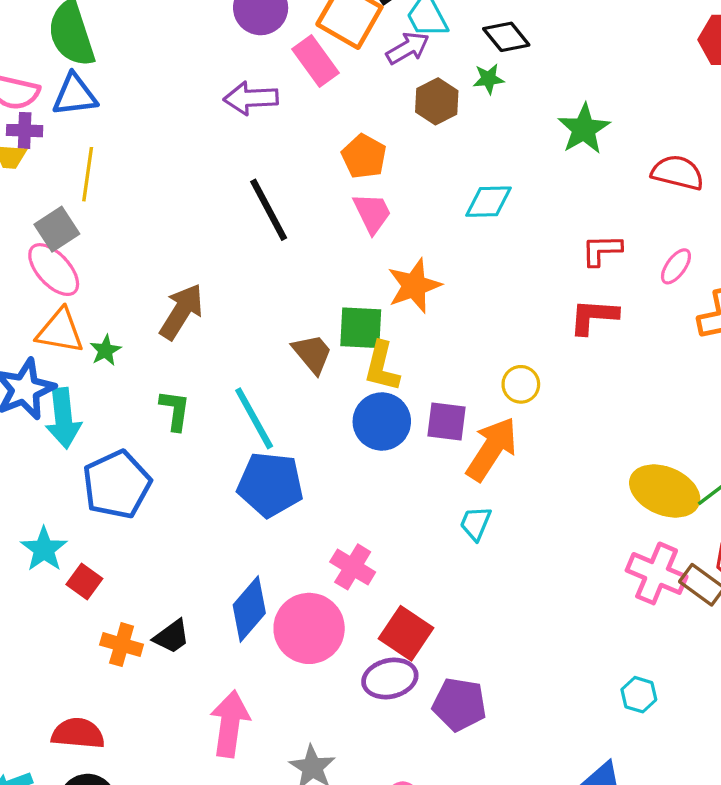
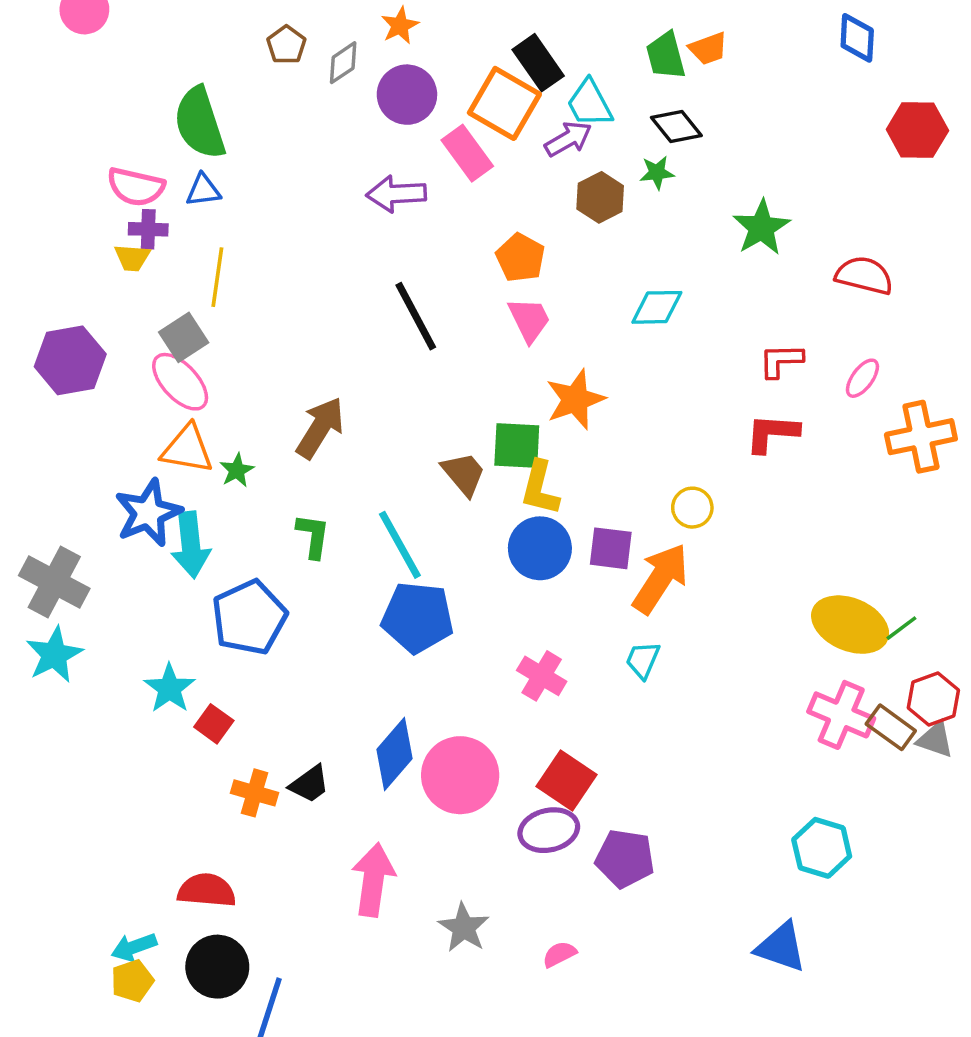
blue triangle: (75, 95) -> (203, 190), size x0.7
pink cross: (353, 567) -> (542, 676), moved
cyan hexagon: (639, 695) -> (822, 848), size x1.5

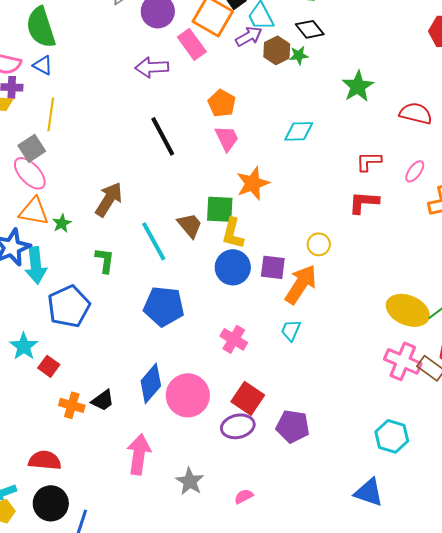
blue triangle: (203, 190) -> (43, 65), turned 35
brown hexagon: (600, 197) -> (277, 50), moved
cyan line: (400, 545) -> (154, 241), moved
purple pentagon: (625, 858) -> (293, 426), moved

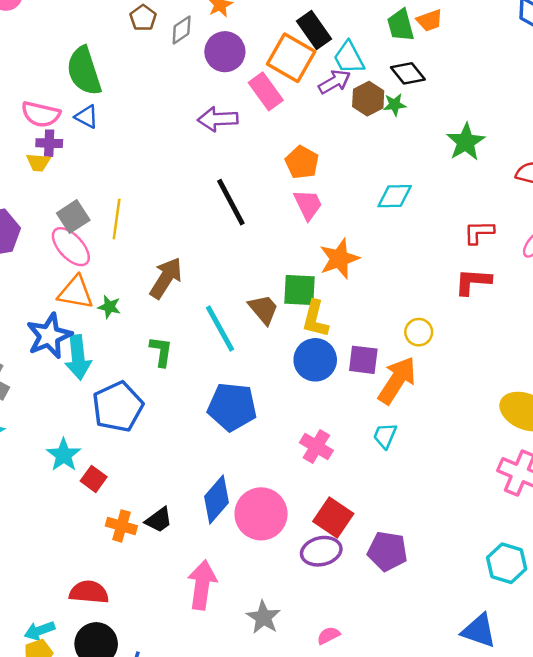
yellow line: (51, 114) -> (117, 219), moved
green star: (62, 223) -> (109, 307), turned -30

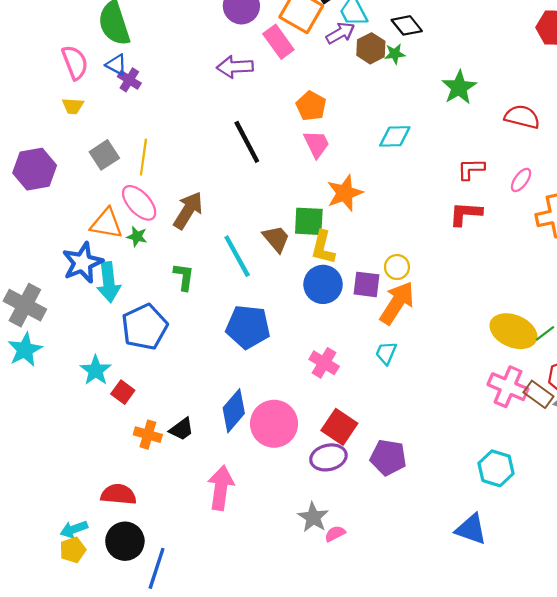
pink semicircle: (41, 114) -> (75, 62), turned -124
purple cross: (49, 143) -> (129, 80), moved, turned 30
pink ellipse: (71, 247) -> (139, 203), moved
yellow circle: (419, 332) -> (397, 267), moved
gray star: (263, 617) -> (313, 517), moved

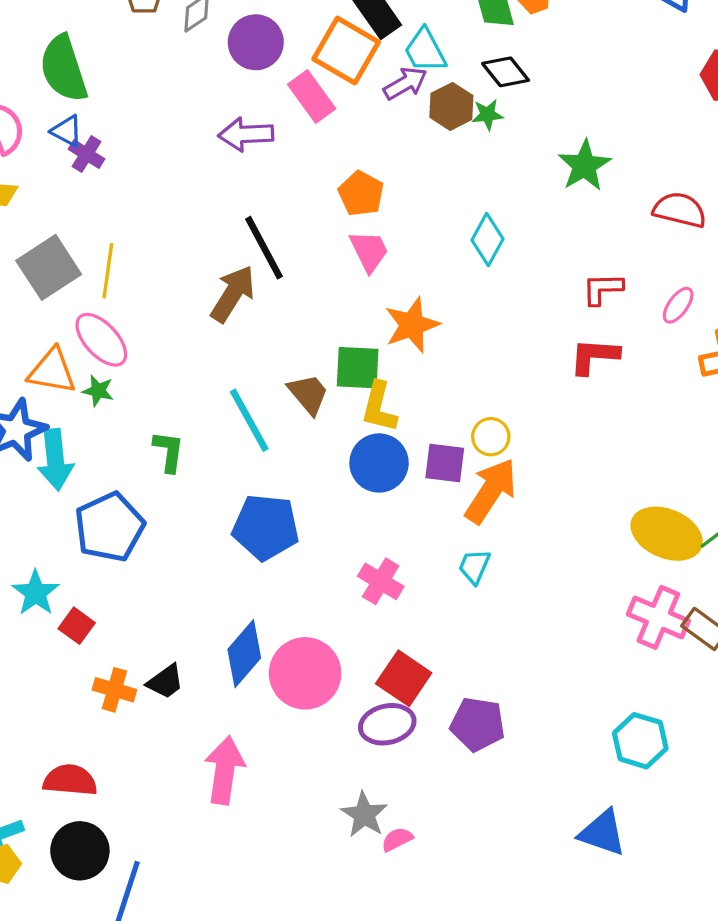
cyan diamond: (395, 136) -> (487, 239), turned -60
gray square: (104, 155) -> (49, 267), size x1.4
brown arrow: (188, 210) -> (233, 294), moved

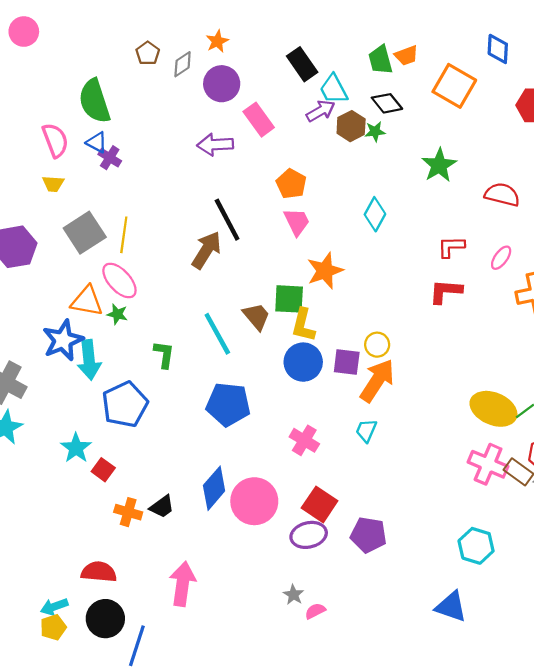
orange square: (346, 51) -> (454, 86), moved
pink arrow: (225, 770) -> (183, 584), moved
gray star: (364, 815) -> (293, 595), size x0.7

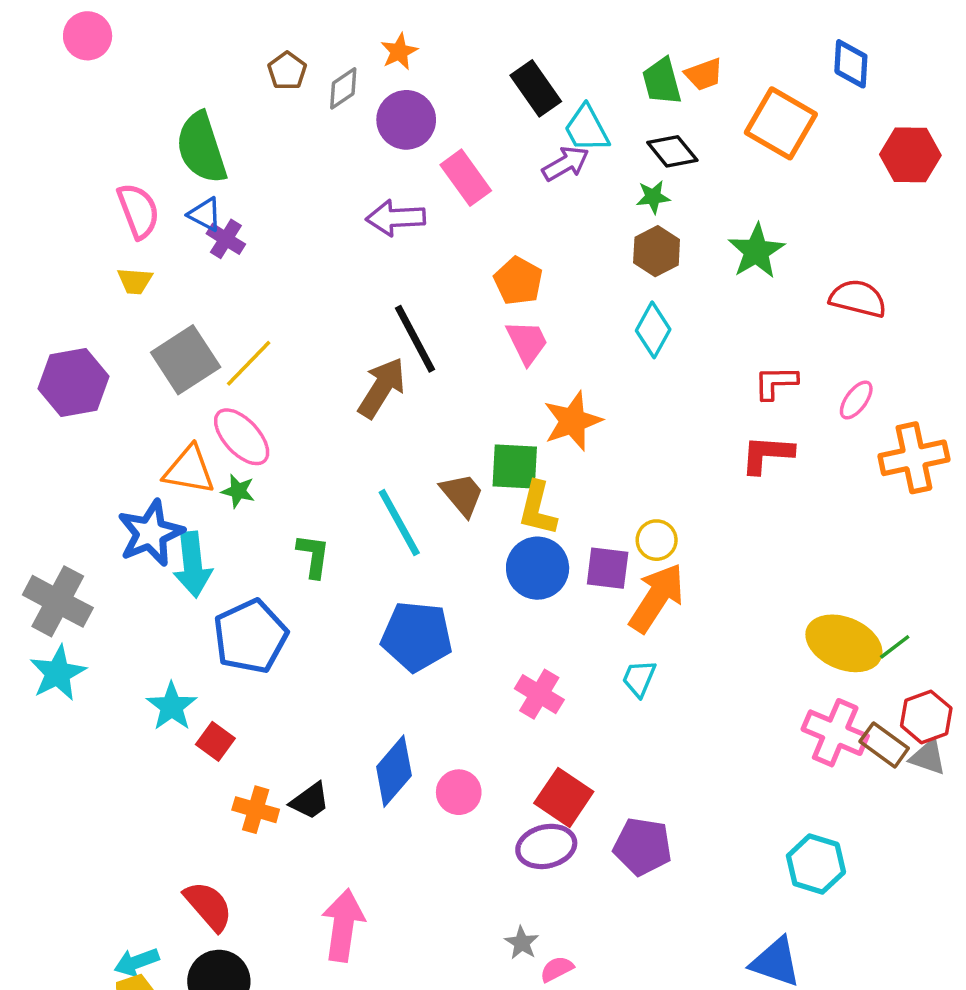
brown hexagon: (351, 126) -> (657, 251), moved
yellow line: (124, 235) -> (249, 363), turned 36
pink circle: (254, 501) -> (459, 792), size x0.6
red semicircle: (99, 572) -> (208, 906), turned 44

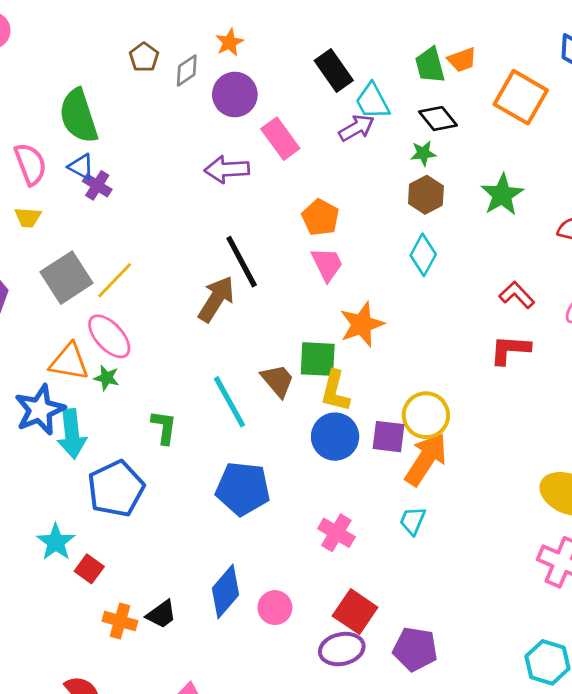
red L-shape: (776, 382) -> (517, 295), turned 48
yellow circle: (657, 540) -> (426, 415), size x1.5

